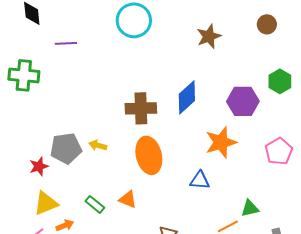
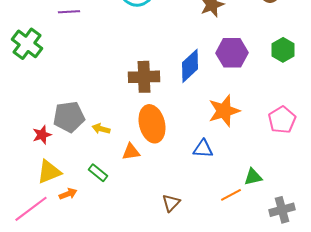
green cross: (24, 75) -> (27, 44), turned 32
purple hexagon: (243, 101) -> (232, 53), moved
yellow arrow: (98, 145) -> (101, 129), moved
orange triangle: (128, 199) -> (131, 152), moved, turned -30

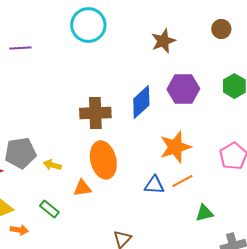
orange arrow: (68, 194) -> (19, 230), turned 30
orange line: (231, 195) -> (182, 181), moved

